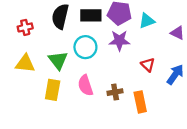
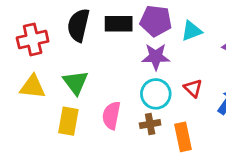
red cross: (25, 27) -> (33, 39), size x1.5
cyan circle: (85, 47) -> (156, 94), moved
pink semicircle: (85, 85) -> (111, 115), turned 30

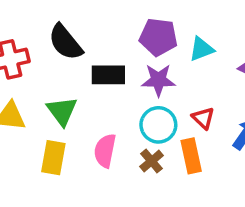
black rectangle: (119, 24) -> (108, 75), moved
black semicircle: (78, 25) -> (65, 42), turned -52
brown cross: (150, 124) -> (152, 161), turned -30
orange rectangle: (183, 137) -> (191, 156), moved

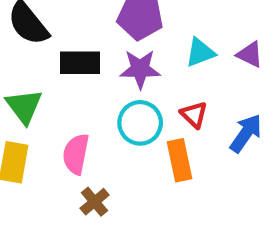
cyan triangle: (201, 49) -> (200, 52), moved
brown cross: (152, 161) -> (95, 202), moved

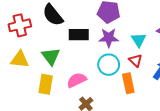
cyan triangle: (200, 52) -> (139, 40), moved, turned -42
pink semicircle: (76, 154) -> (77, 80), turned 54

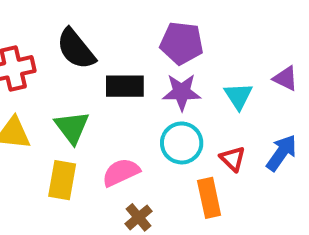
red triangle: (136, 60) -> (233, 159), moved
orange rectangle: (128, 83) -> (209, 198), moved

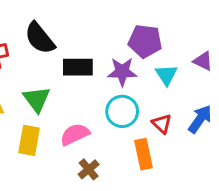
purple pentagon: (182, 43) -> (145, 41), moved

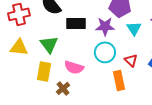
pink semicircle: (75, 134) -> (74, 67), turned -138
brown cross: (89, 169) -> (63, 88), moved

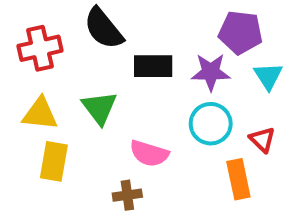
yellow rectangle: (44, 71) -> (54, 161), moved
brown cross: (63, 88) -> (127, 195), turned 32

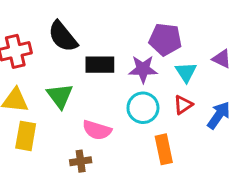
red triangle: (262, 140) -> (183, 105), moved, turned 42

